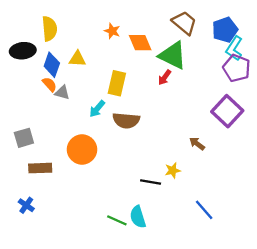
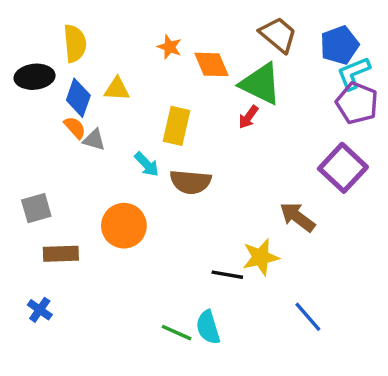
cyan L-shape: (234, 48) -> (353, 73), turned 35
cyan arrow: (97, 109) -> (147, 164), turned -84
brown arrow: (197, 144) -> (297, 217), size x1.5
yellow star: (173, 170) -> (261, 257), size x1.5

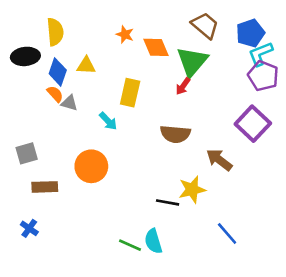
green triangle: (261, 84) -> (192, 62), turned 44
brown semicircle: (190, 182) -> (175, 134), moved

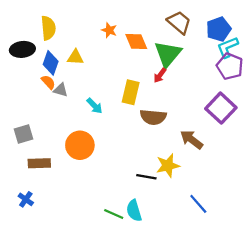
yellow rectangle: (130, 93) -> (131, 92), moved

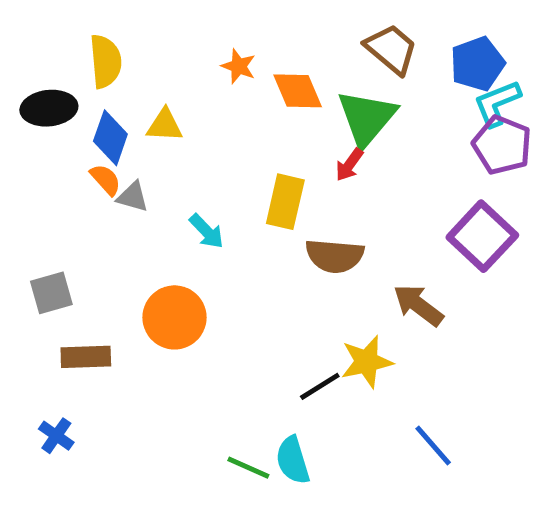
black line: (146, 177) -> (320, 386), turned -42

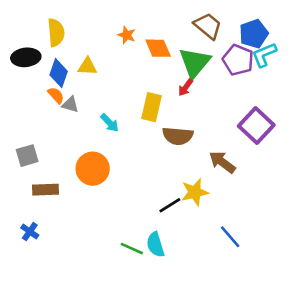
purple pentagon: (502, 145) -> (238, 60), moved

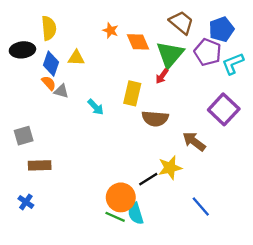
cyan L-shape: (264, 55) -> (233, 64), moved
orange circle: (93, 169) -> (121, 197), moved

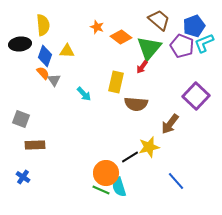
orange diamond: (138, 42) -> (121, 37), turned -30
cyan L-shape: (233, 64) -> (204, 43), moved
gray triangle: (61, 91) -> (54, 80), turned 40
gray square: (24, 136) -> (21, 119), turned 36
brown arrow: (194, 141) -> (170, 124), turned -90

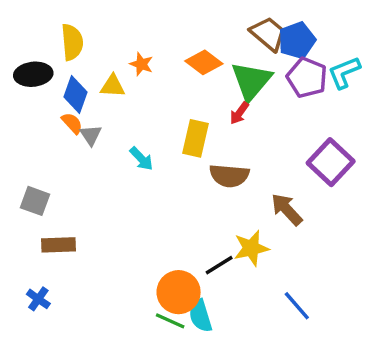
blue pentagon: (194, 26) -> (297, 40), moved
orange star: (97, 27) -> (141, 64), moved
brown arrow: (170, 124) -> (287, 209), turned 100

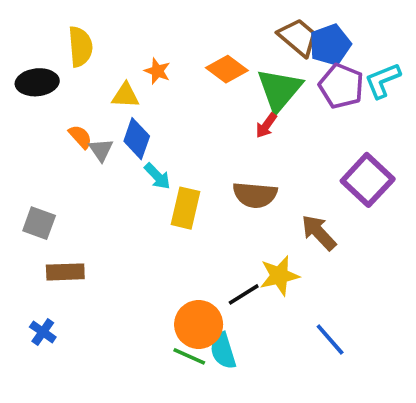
blue diamond: (75, 94) -> (137, 139), moved
yellow rectangle: (195, 138) -> (185, 208), moved

